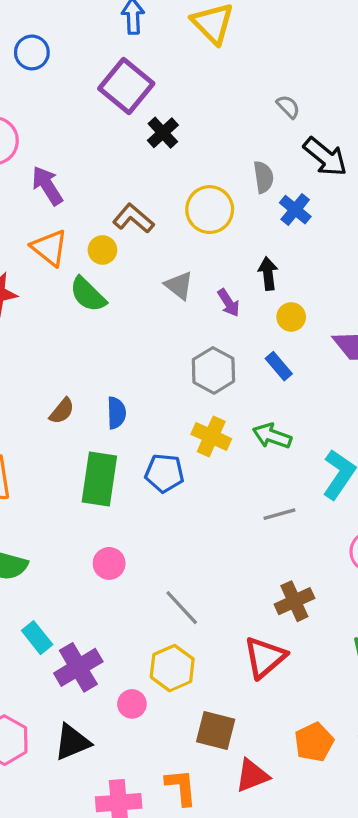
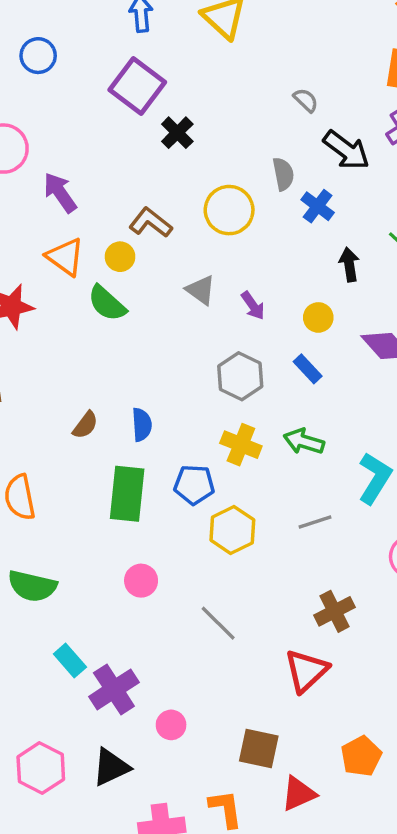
black arrow: (268, 274) -> (349, 265), moved
yellow hexagon: (172, 668) -> (232, 530), moved

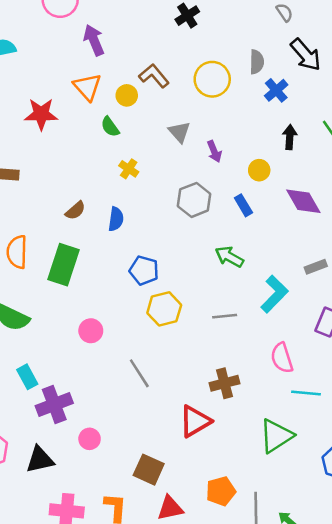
green semicircle: (107, 303) -> (110, 127), size x0.7
yellow cross: (241, 445) -> (129, 169), moved, size x0.7
green rectangle: (127, 494) -> (64, 265), moved

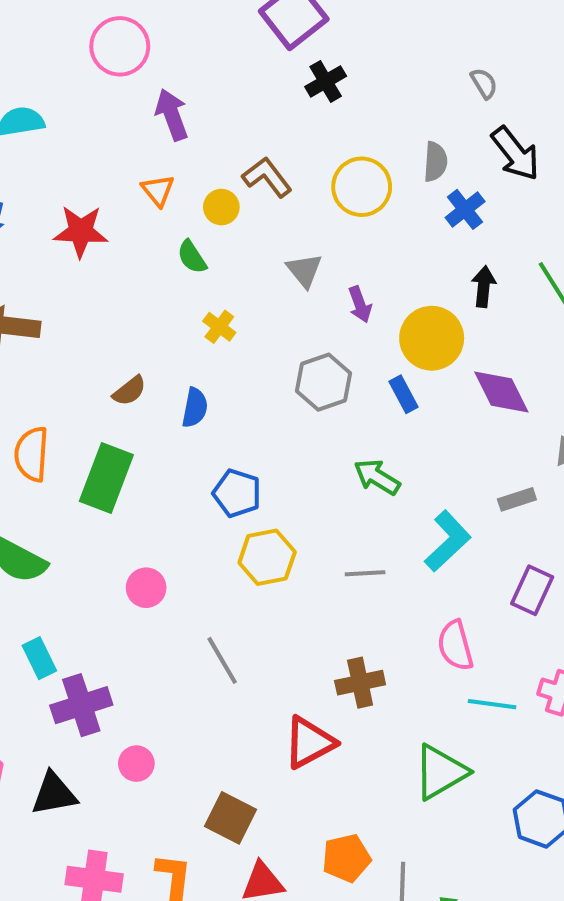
orange triangle: (87, 87) -> (158, 190), size x0.7
yellow circle: (259, 170) -> (432, 338), size x1.8

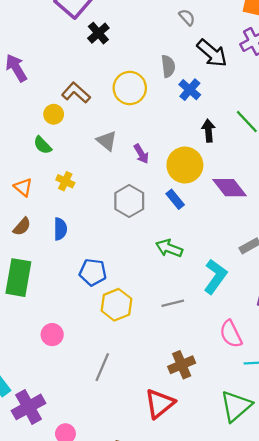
orange triangle: (158, 190) -> (23, 187), moved
gray line: (222, 660) -> (102, 367), turned 64

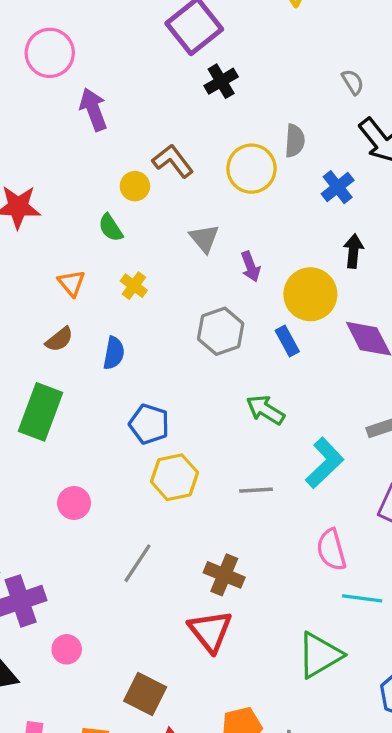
gray semicircle: (168, 66) -> (295, 141), moved
brown cross: (182, 365) -> (224, 575), moved, turned 35
red triangle: (160, 404) -> (210, 631), turned -40

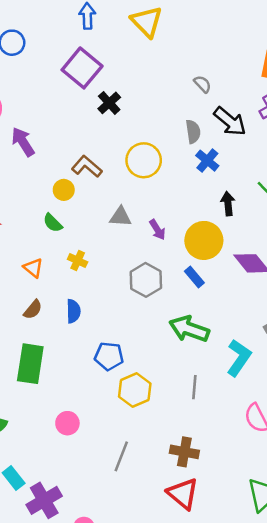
gray semicircle: (295, 141) -> (193, 132), moved
gray triangle: (204, 238) -> (120, 217), turned -35
green arrow: (265, 410) -> (189, 329), size x1.4
gray line: (256, 490) -> (194, 387), turned -70

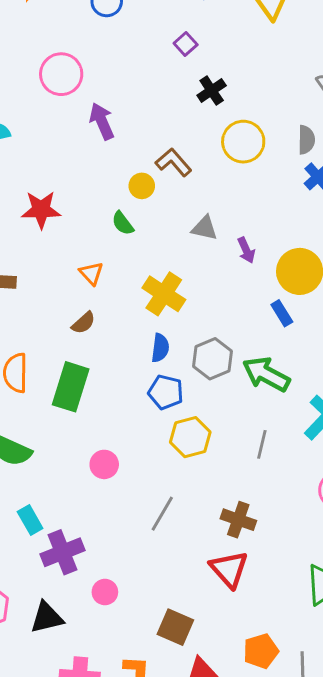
purple square: (82, 68) -> (186, 44), size x0.5
yellow circle: (144, 160) -> (243, 142), moved
yellow cross: (78, 261) -> (164, 294), moved, size x1.8
gray hexagon: (146, 280) -> (213, 359), moved
blue semicircle: (73, 311) -> (160, 348), moved

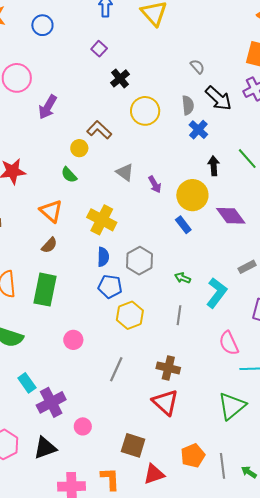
purple arrow: (102, 121) -> (48, 107), turned -120
gray triangle: (205, 228) -> (125, 172), turned 30
orange triangle: (91, 273) -> (51, 211), size x1.4
green arrow: (266, 374) -> (183, 278), moved, size x0.5

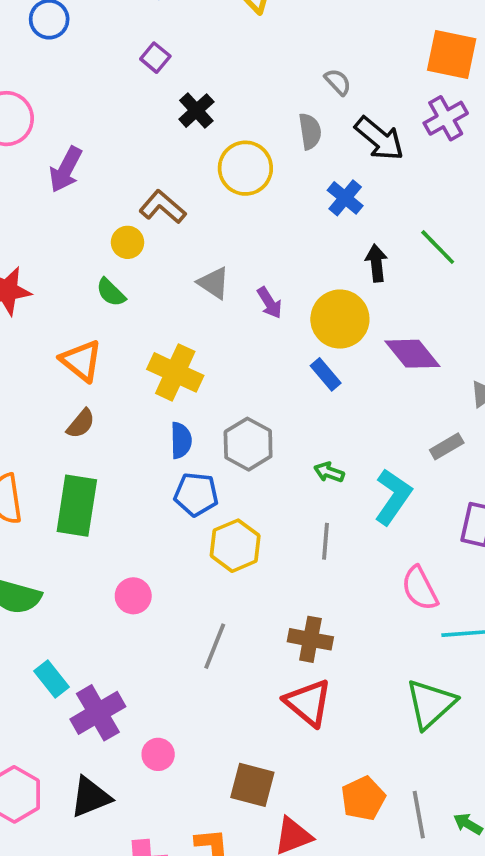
gray semicircle: (188, 105) -> (310, 131), moved

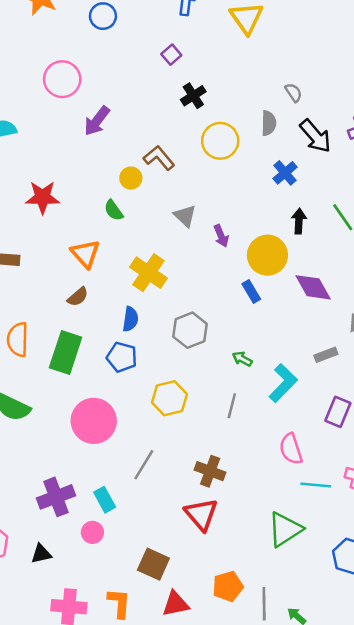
blue semicircle: (181, 440) -> (130, 319), moved
blue pentagon: (196, 494) -> (122, 357), moved
pink circle: (133, 596) -> (94, 421), size x1.8
cyan rectangle: (52, 679) -> (105, 500), moved
black triangle: (91, 797) -> (41, 554), size x0.7

